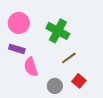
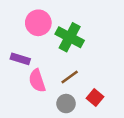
pink circle: (19, 23) -> (38, 23), moved
brown line: (69, 58) -> (70, 77), moved

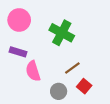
pink circle: (38, 23) -> (19, 20), moved
brown line: (70, 77) -> (72, 68), moved

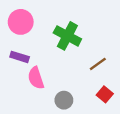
brown line: (72, 68) -> (98, 64), moved
red square: (84, 86) -> (105, 94), moved

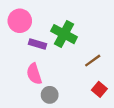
purple rectangle: (20, 57) -> (37, 44), moved
gray circle: (64, 100) -> (50, 95), moved

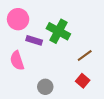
pink semicircle: (34, 74) -> (17, 61), moved
red square: (99, 89) -> (83, 81), moved

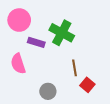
brown line: (85, 56) -> (75, 68), moved, turned -63

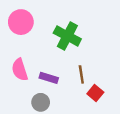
purple rectangle: (36, 42) -> (49, 78), moved
gray circle: (48, 91) -> (41, 102), moved

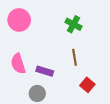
green cross: (67, 36) -> (73, 24), moved, size x0.7
brown line: (81, 74) -> (75, 57), moved

